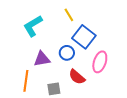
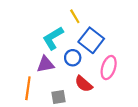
cyan L-shape: (33, 26) -> (53, 38), moved

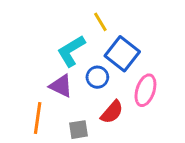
purple triangle: (45, 64) -> (61, 86), turned 36
red semicircle: (84, 84) -> (112, 112), turned -90

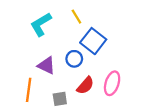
cyan L-shape: (71, 51) -> (41, 24), moved
pink ellipse: (145, 90) -> (112, 83), moved

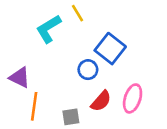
yellow line: (76, 17) -> (77, 13), moved
purple triangle: (46, 65) -> (20, 77), moved

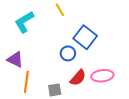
cyan L-shape: (49, 29) -> (24, 22), moved
pink ellipse: (133, 98) -> (102, 76), turned 65

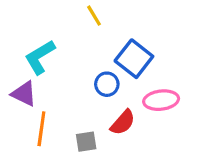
cyan L-shape: (24, 22) -> (40, 57), moved
pink ellipse: (102, 76) -> (161, 100), moved

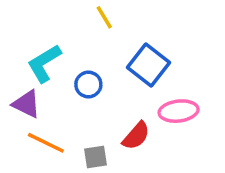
blue circle: (107, 84) -> (88, 85), moved
orange line: (41, 129) -> (46, 143), turned -72

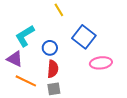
red semicircle: (136, 136) -> (53, 69), moved, turned -36

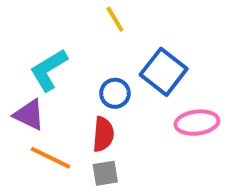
blue circle: (50, 48) -> (115, 93), moved

